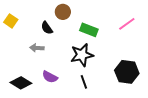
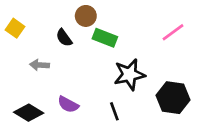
green rectangle: (89, 30) -> (105, 38), moved
gray arrow: (37, 48) -> (40, 65), moved
black star: (82, 55) -> (129, 75), moved

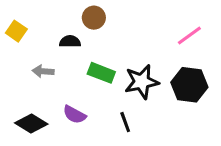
black semicircle: (64, 38) -> (70, 41), turned 126
green rectangle: (105, 38) -> (101, 73), moved
black hexagon: (173, 98) -> (189, 85), moved

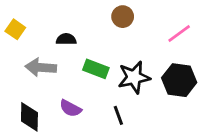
brown circle: (94, 18) -> (123, 17), moved
gray arrow: (43, 71) -> (41, 67), size x1.5
black diamond: (31, 124) -> (29, 117), turned 60

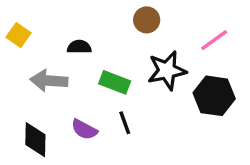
black star: (134, 77) -> (167, 70), moved
black line: (118, 115) -> (125, 123), moved

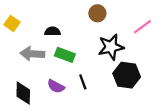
green rectangle: (115, 82) -> (65, 55), moved
black hexagon: (214, 96) -> (127, 75), moved

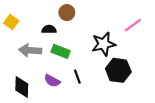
brown circle: (97, 13) -> (67, 13), moved

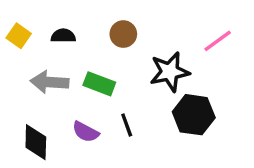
brown circle: (67, 13) -> (123, 34), moved
black semicircle: (49, 29) -> (63, 36), moved

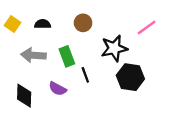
green rectangle: (99, 84) -> (67, 56), turned 48
black line: (127, 125) -> (85, 75), moved

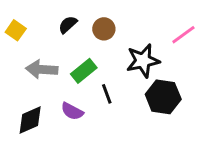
black semicircle: (43, 24) -> (68, 25), moved, turned -42
green rectangle: (67, 56) -> (84, 71), turned 72
black diamond: (24, 96) -> (30, 120), turned 65

